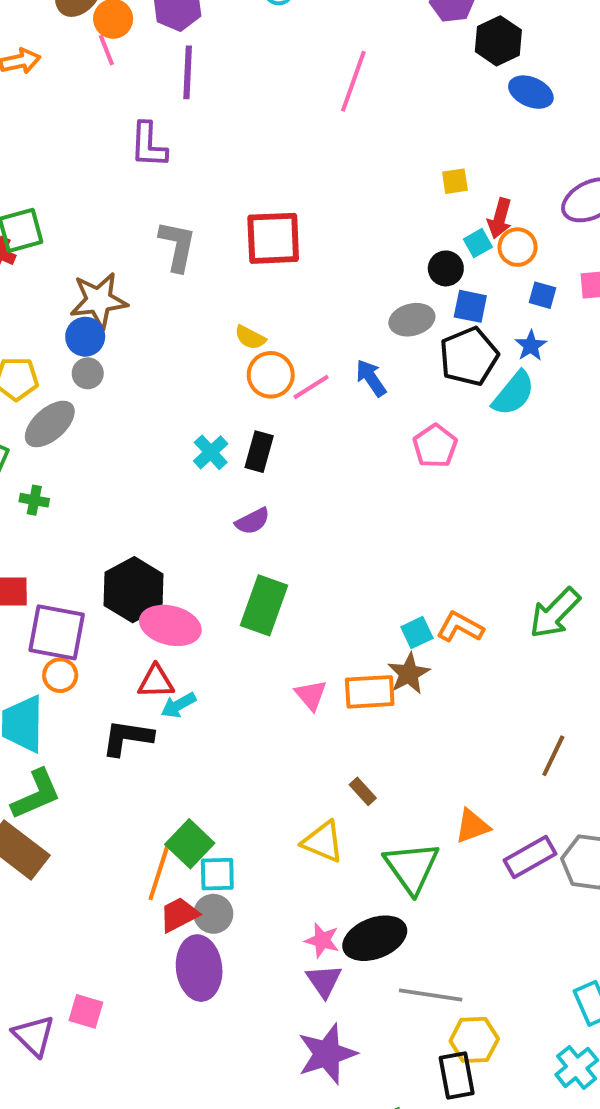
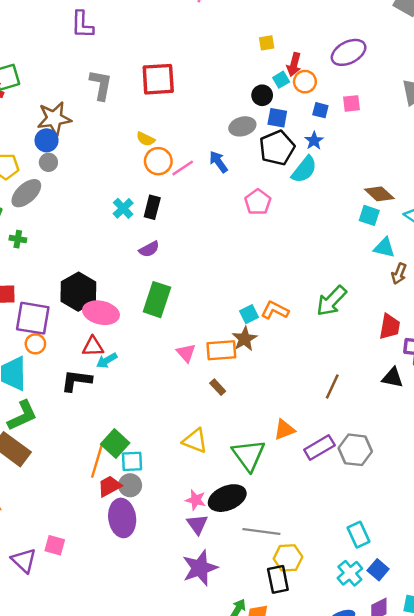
brown rectangle: (363, 791) -> (218, 387), moved

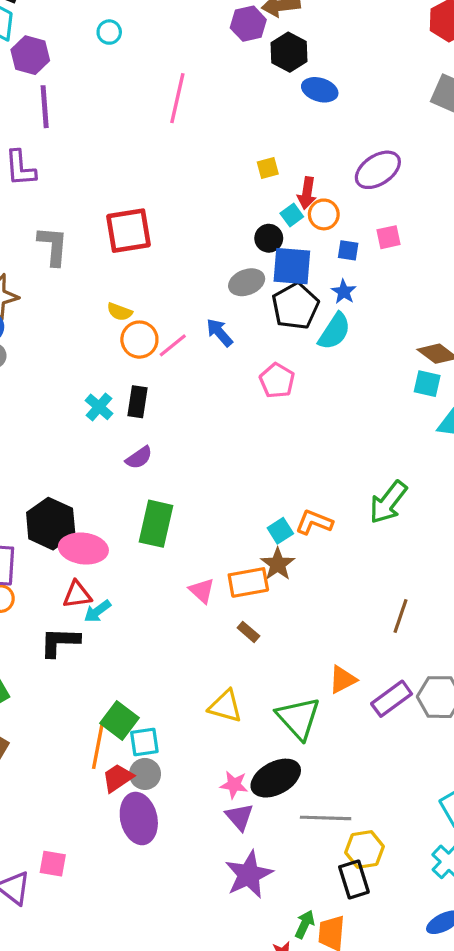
blue square: (277, 118) -> (292, 266), size x1.5

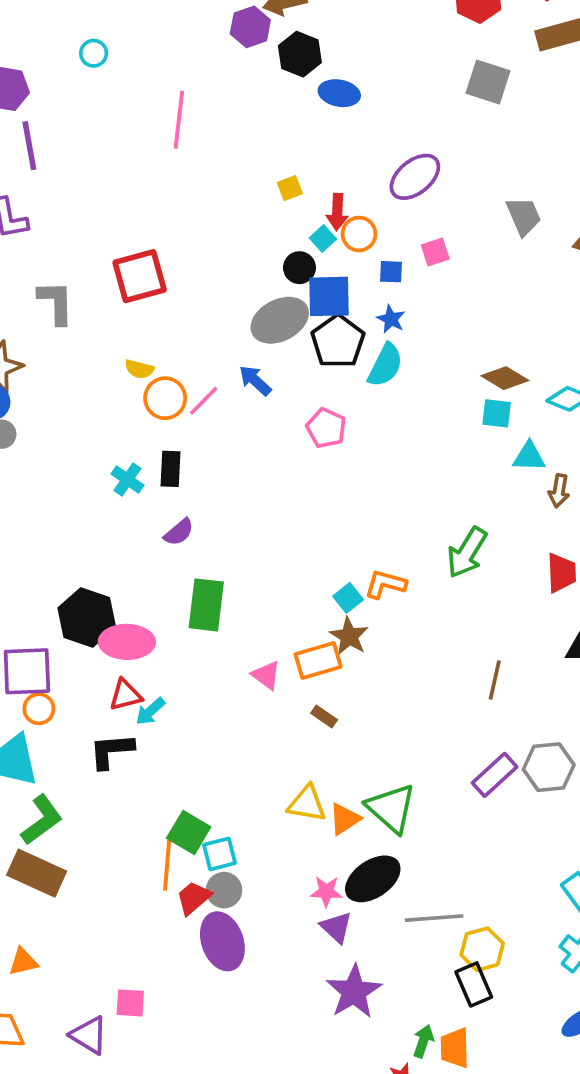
gray ellipse: (247, 282) -> (280, 320), size x1.4
orange triangle: (343, 680) -> (345, 819), moved

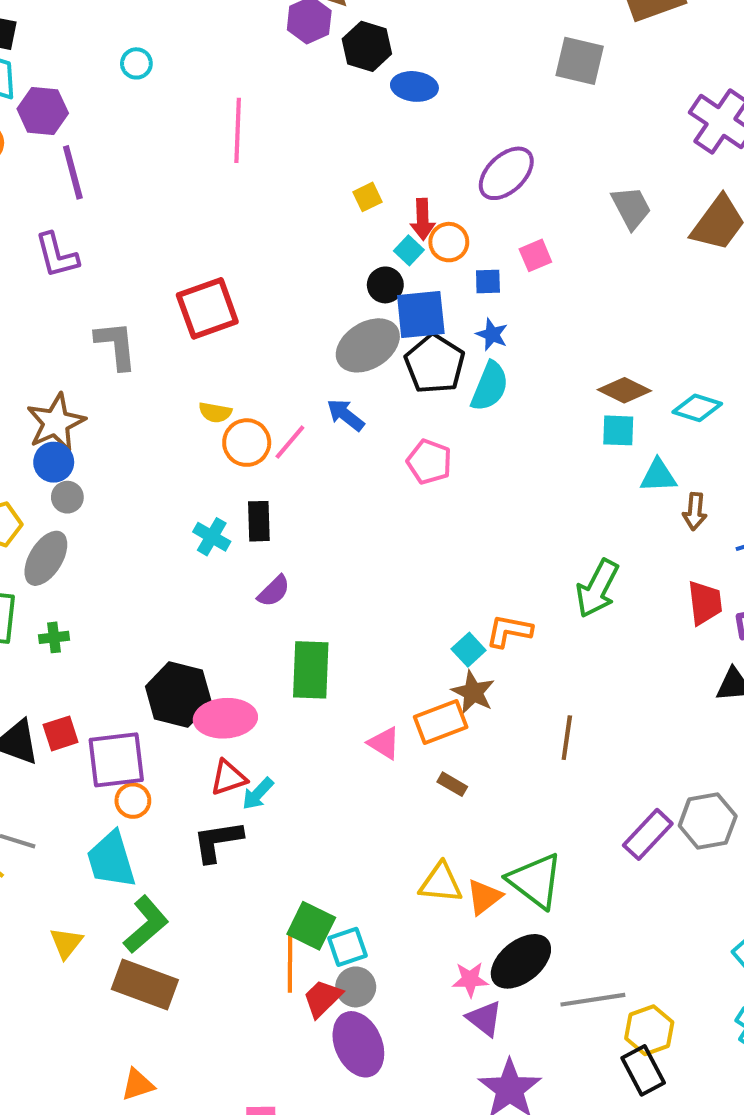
brown line: (495, 680) -> (567, 738), moved

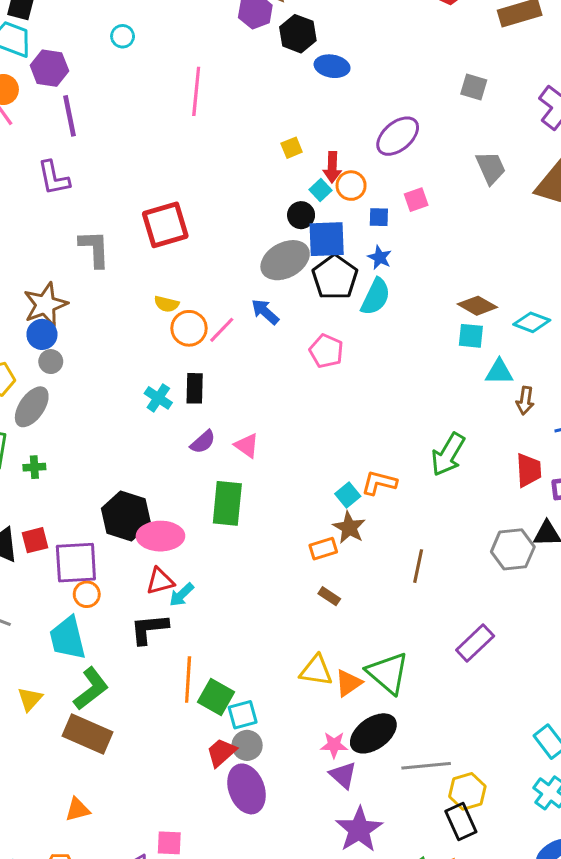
gray square: (580, 61) -> (474, 87), moved, size x0.7
orange rectangle: (441, 722) -> (323, 549), size x0.7
pink triangle: (384, 743) -> (247, 446), moved
gray hexagon: (708, 821) -> (513, 549), moved
orange line: (290, 962) -> (188, 679), moved

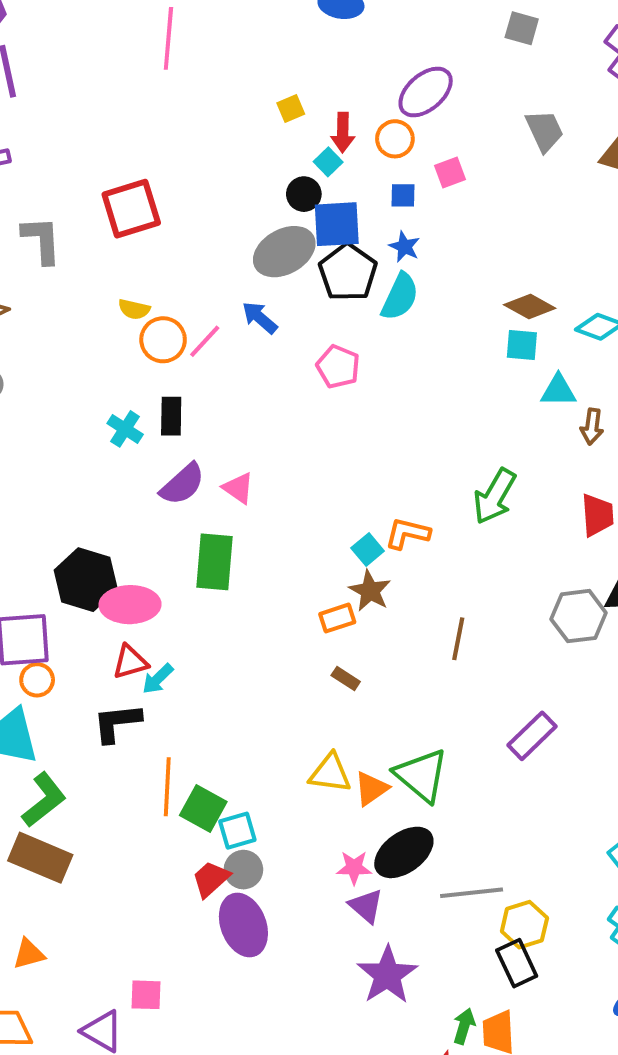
orange circle: (351, 186) -> (395, 139), moved
purple semicircle: (203, 442) -> (182, 484), size x1.4

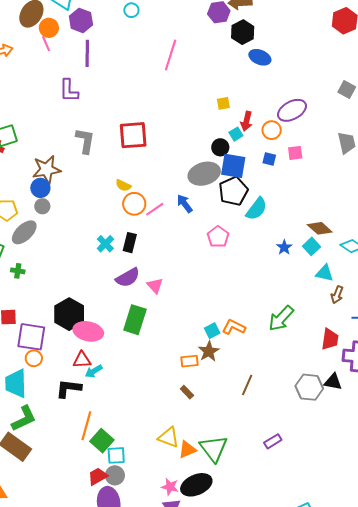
blue star: (404, 247) -> (284, 247), moved
cyan square: (522, 345) -> (311, 246), turned 30
purple rectangle: (532, 736) -> (273, 441), size x0.7

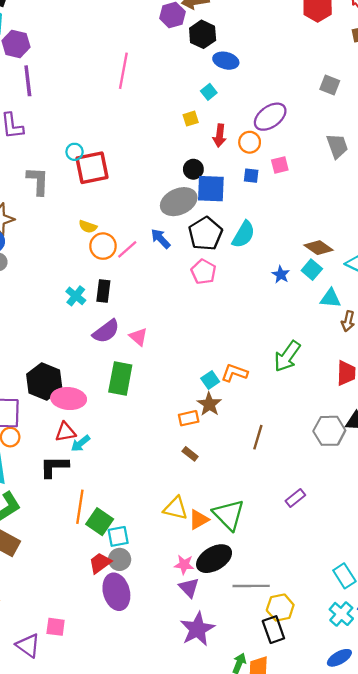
cyan circle: (131, 10) -> (75, 152), moved
cyan square: (236, 134) -> (209, 92), moved
black pentagon: (233, 191) -> (205, 234), moved

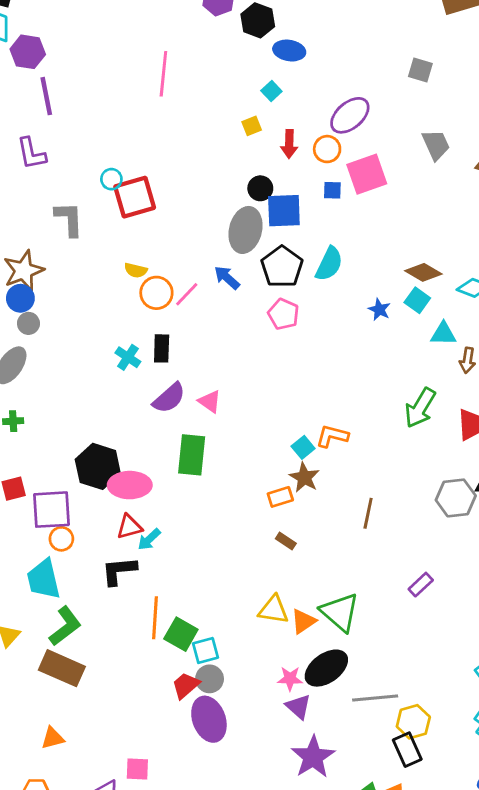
pink square: (280, 165) -> (367, 174), size x1.8
gray ellipse: (179, 202) -> (245, 230), turned -48
green arrow: (287, 356) -> (420, 408), moved

